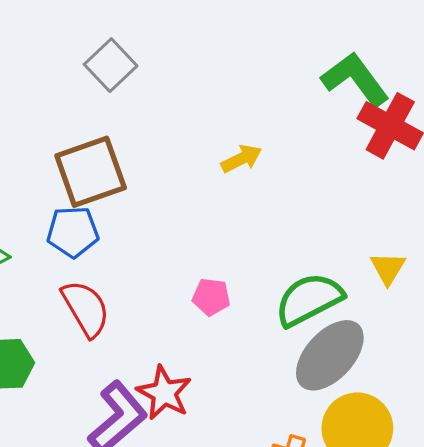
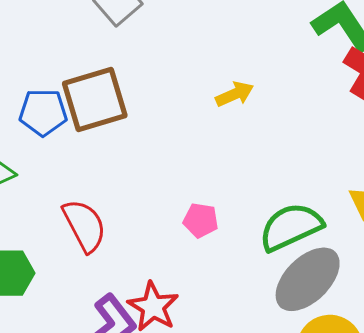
blue pentagon: (73, 232) -> (43, 112), moved

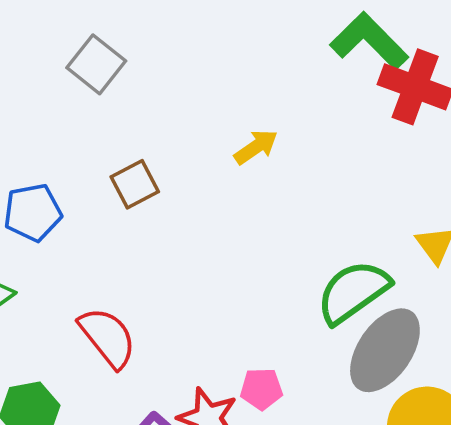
brown square: (95, 100) -> (135, 184), moved, size x0.6
pink pentagon: (201, 220) -> (261, 389), moved

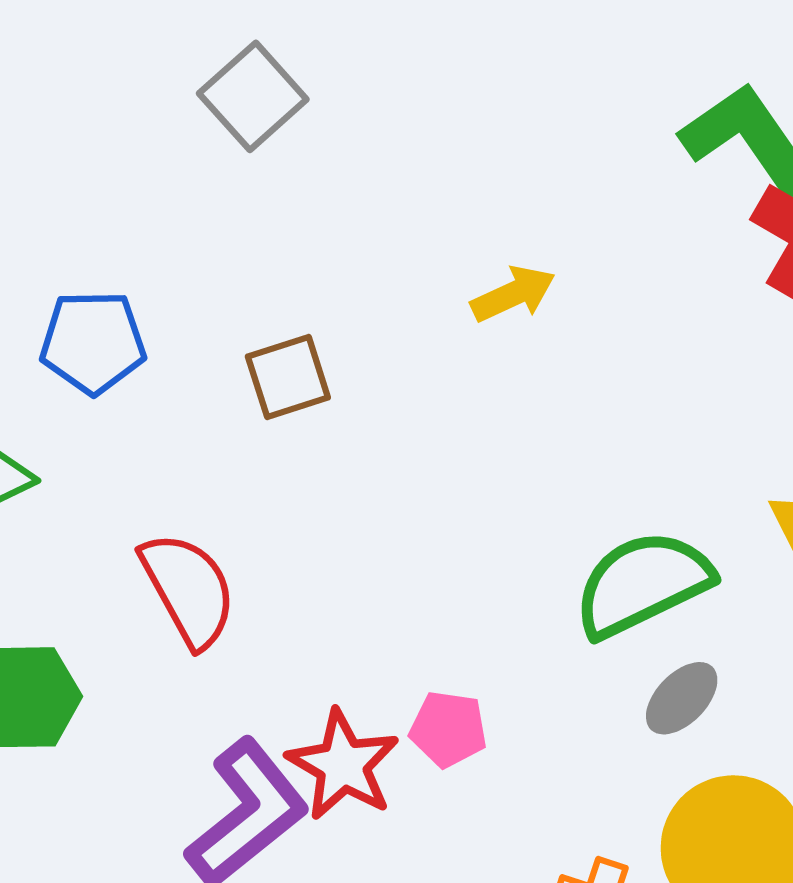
brown square: (135, 184) -> (288, 377), moved
gray ellipse: (385, 350) -> (682, 698), size x0.5

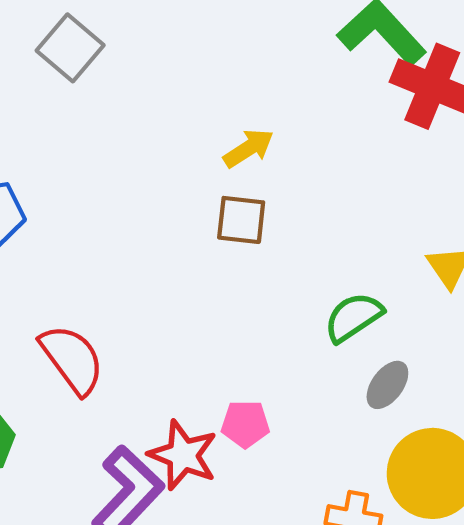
brown square: (288, 377) -> (241, 220), moved, turned 32
green semicircle: (643, 584) -> (353, 317), size x0.7

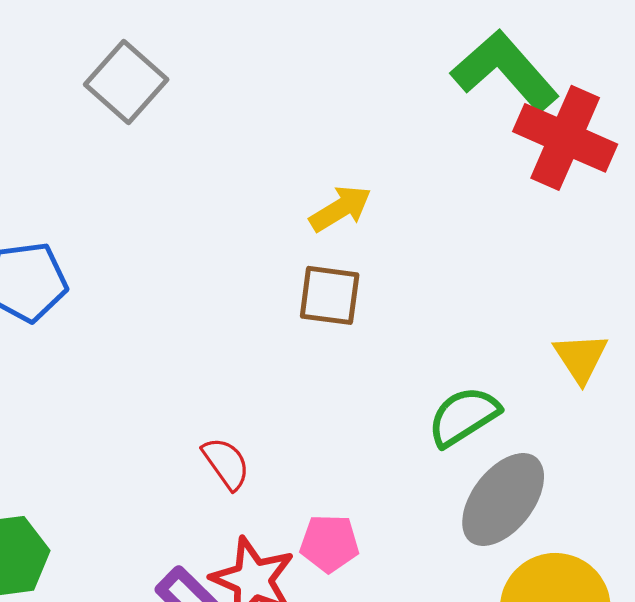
red semicircle: (72, 359) -> (226, 463), moved, size x0.6
gray ellipse: (387, 385) -> (503, 500), size x1.6

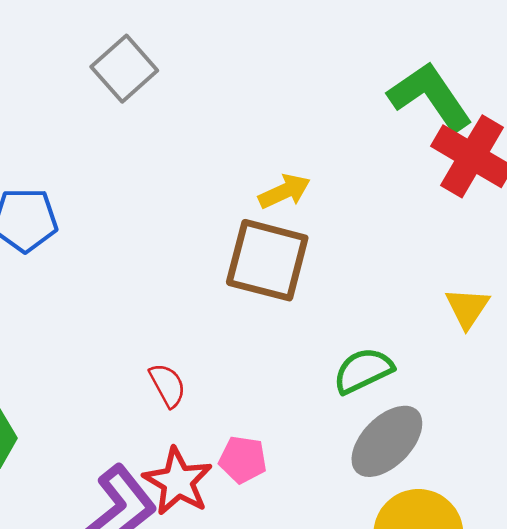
brown square: (330, 295) -> (267, 260), size x1.6
yellow triangle: (581, 358) -> (467, 308), moved

